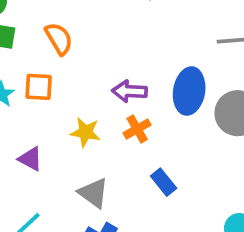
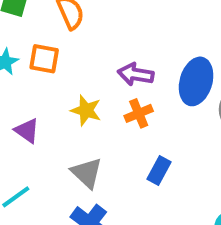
blue rectangle: (164, 182) -> (159, 171), turned 60

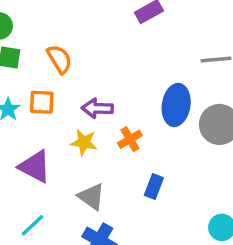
purple arrow: (136, 74) -> (97, 108), moved
purple triangle: (27, 131) -> (35, 167), size x1.5

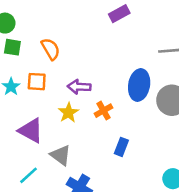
yellow star: (84, 142) -> (68, 113), turned 30
gray triangle: (91, 197) -> (61, 155), moved

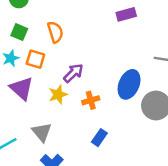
green square: (12, 47) -> (19, 32), moved
purple arrow: (79, 87) -> (73, 73), turned 120
purple triangle: (31, 131) -> (21, 88), moved

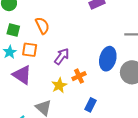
yellow star: (58, 95) -> (59, 85), moved

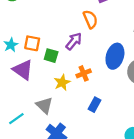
orange semicircle: (42, 26) -> (90, 19), moved
green square: (13, 30) -> (51, 56), moved
purple arrow: (62, 56) -> (74, 41), moved

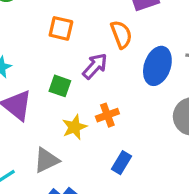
orange square: (32, 43) -> (61, 28), moved
blue ellipse: (115, 56) -> (157, 66), moved
gray triangle: (44, 105) -> (46, 160), turned 48

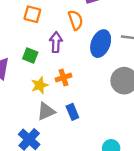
purple arrow: (95, 66) -> (56, 42), turned -42
gray triangle: (46, 160) -> (46, 111), moved
blue rectangle: (122, 163) -> (72, 112), turned -56

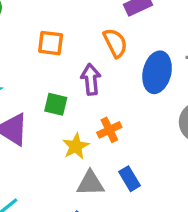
gray triangle: (46, 111) -> (90, 183), turned 30

